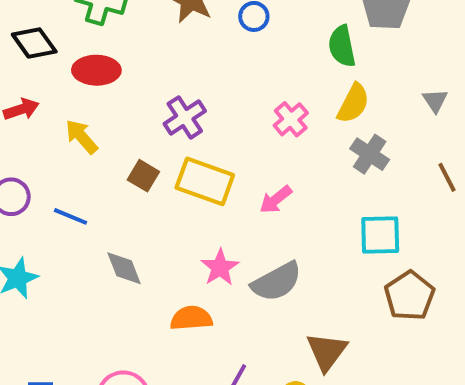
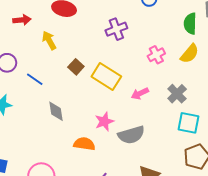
purple cross: (185, 117) -> (116, 29), moved
gray cross: (370, 154) -> (177, 94), moved

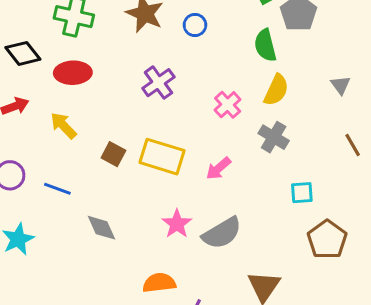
gray cross: (177, 94) -> (274, 137), moved
cyan square: (189, 123) -> (302, 193), size x0.7
orange semicircle: (84, 144) -> (159, 283), moved

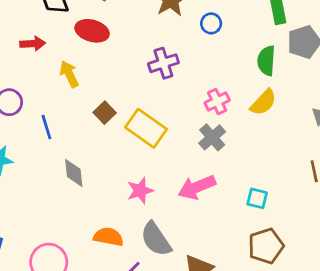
gray cross: (274, 137) -> (212, 137), moved
pink arrow: (218, 168) -> (197, 187), moved, size x1.5
blue line: (57, 189) -> (46, 127), turned 35
gray semicircle: (222, 233) -> (156, 239), moved, turned 69

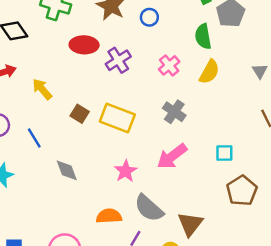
red ellipse: (92, 31) -> (84, 45), moved
pink cross: (217, 102) -> (169, 65), moved

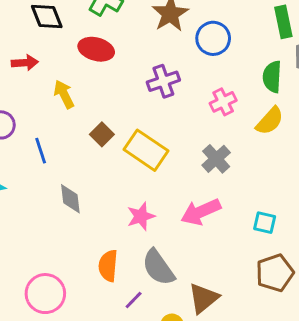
blue circle: (149, 17) -> (213, 38), size x1.5
red ellipse: (84, 45) -> (96, 49), moved
orange semicircle: (109, 216) -> (108, 266), turned -95

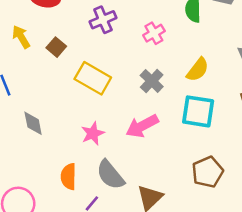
yellow semicircle: (270, 121) -> (198, 70), moved
brown square: (102, 134) -> (56, 47), moved
cyan square: (265, 223) -> (198, 111), moved, size x1.8

